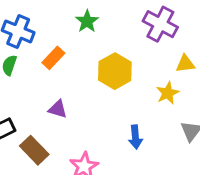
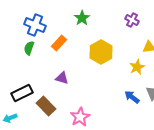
purple cross: (160, 24) -> (132, 20), size x0.6
blue arrow: (135, 137) -> (132, 97), moved, turned 133

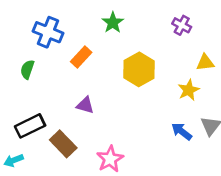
green semicircle: (29, 48) -> (27, 69), moved

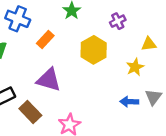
purple cross: (182, 25) -> (118, 21), moved, turned 35
purple triangle: (85, 105) -> (49, 80), size x1.6
blue arrow: (182, 131) -> (129, 102), turned -36

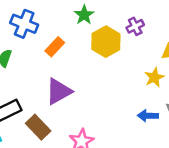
yellow hexagon: (94, 50) -> (106, 42), moved
purple triangle: (49, 80) -> (59, 91), turned -45

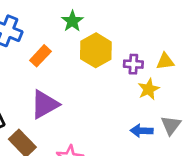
purple cross: (135, 26) -> (133, 64), moved, turned 30

